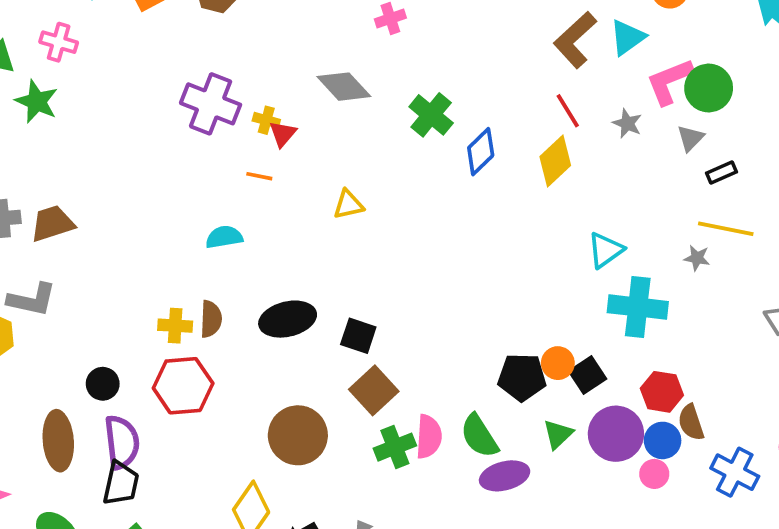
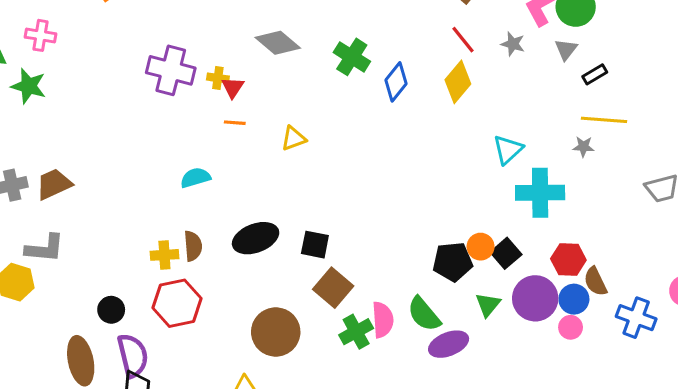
orange line: (259, 176) -> (235, 123), moved

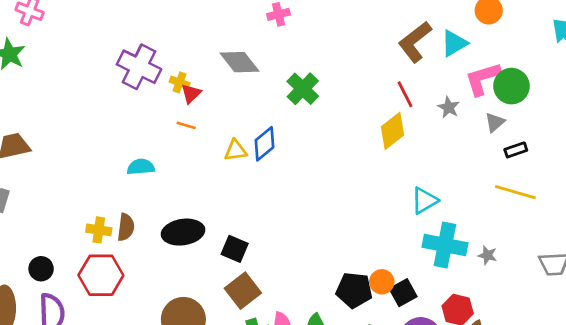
blue diamond: (396, 82) -> (264, 144), moved
gray star: (583, 147) -> (487, 255), moved

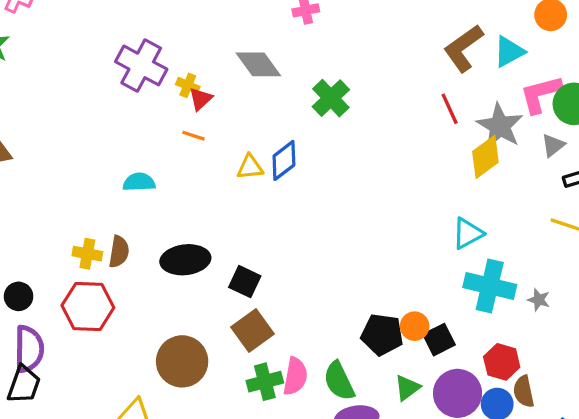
gray star: (449, 107) -> (500, 126), size x1.8
yellow diamond: (393, 131) -> (485, 157), moved

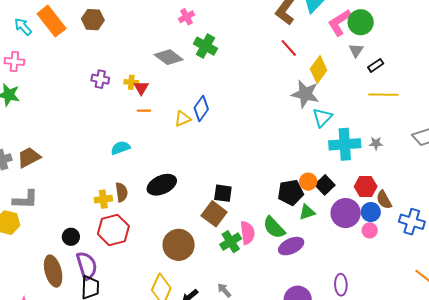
purple cross: (141, 65) -> (100, 79), size x0.6
green cross: (331, 98) -> (205, 46), moved
gray star: (500, 126) -> (305, 94), moved
black square: (245, 282) -> (223, 193), moved
green triangle: (407, 388) -> (307, 212), moved, turned 36

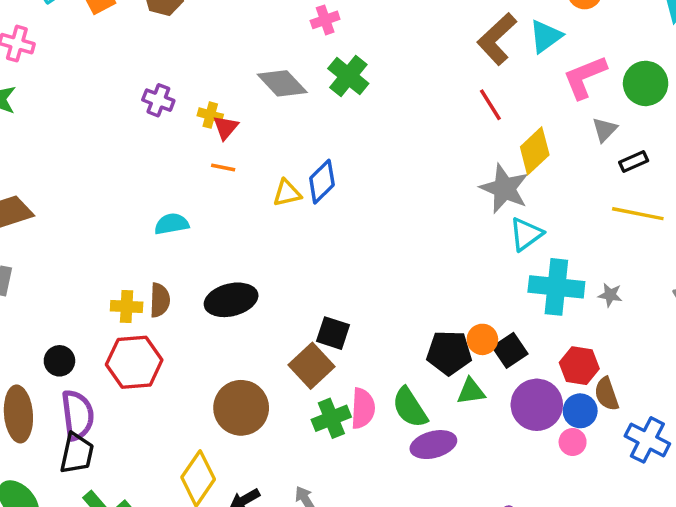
green circle: (361, 22) -> (646, 83), moved

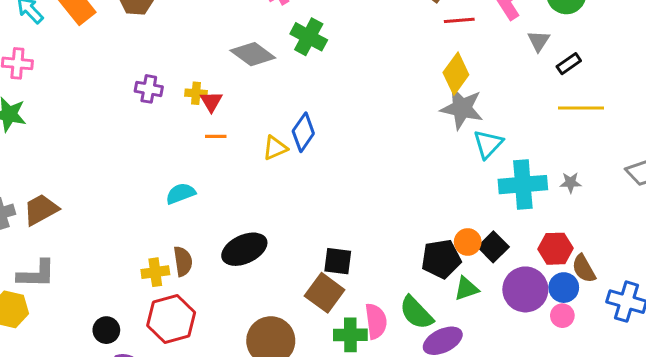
red line: (490, 105) -> (459, 20), moved, turned -52
yellow diamond: (535, 151) -> (456, 74), moved
green cross: (331, 418) -> (350, 335), turned 32

